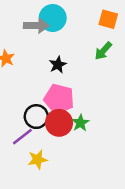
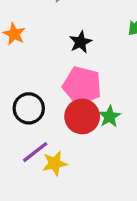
black circle: (36, 117) -> (29, 108), moved
purple line: (22, 137) -> (35, 152), moved

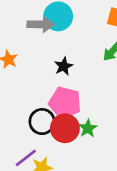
black circle: (29, 108) -> (42, 122), moved

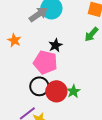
gray arrow: (41, 24) -> (38, 14), turned -36
pink pentagon: (65, 103) -> (45, 62), moved

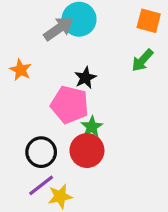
black circle: (39, 86) -> (41, 152), moved
green star: (73, 91) -> (92, 127), moved

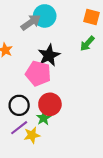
black star: (85, 78) -> (49, 55), size x1.5
green star: (92, 127) -> (44, 118), moved

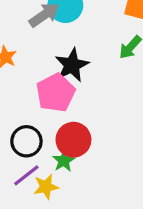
pink pentagon: (38, 73) -> (56, 93), turned 30

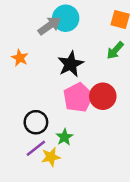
pink pentagon: (56, 93) -> (78, 97), moved
red circle: (73, 140) -> (103, 96), moved

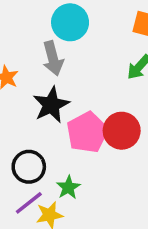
gray arrow: (50, 26) -> (53, 58), moved, turned 110
black star: (71, 64) -> (51, 105), moved

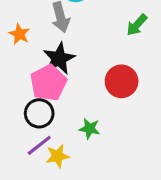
pink pentagon: (87, 132) -> (48, 83), moved
green star: (68, 187) -> (90, 129), moved, turned -30

